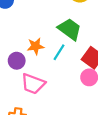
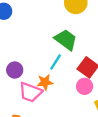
orange star: (35, 46) -> (45, 82), moved

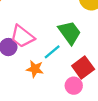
pink trapezoid: (30, 92) -> (22, 36), moved

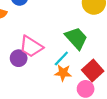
orange star: (35, 69) -> (63, 73), moved

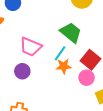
purple circle: (19, 58) -> (22, 71), moved

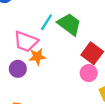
cyan line: (60, 53) -> (46, 22), moved
orange star: (64, 66) -> (37, 57), moved

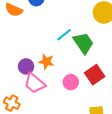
pink trapezoid: (26, 41) -> (35, 83), moved
pink circle: (89, 73) -> (71, 82), moved

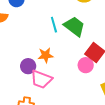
cyan line: (64, 35) -> (54, 25), turned -49
pink circle: (71, 82) -> (86, 65), moved

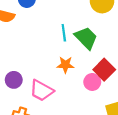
orange star: (46, 55) -> (65, 65), moved
purple circle: (28, 66) -> (14, 80), moved

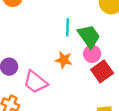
pink circle: (92, 82) -> (92, 54), moved

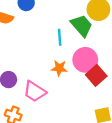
green trapezoid: (89, 36) -> (82, 26), moved
pink circle: (92, 54) -> (85, 60), size x1.5

